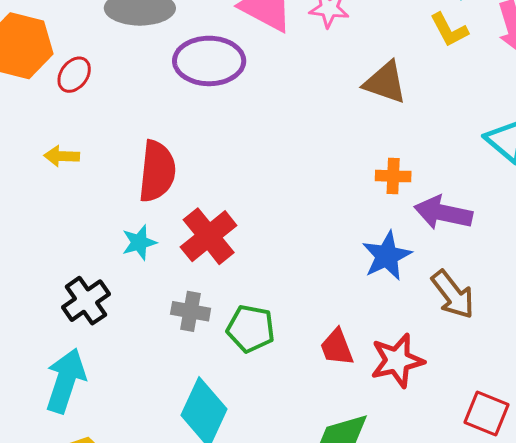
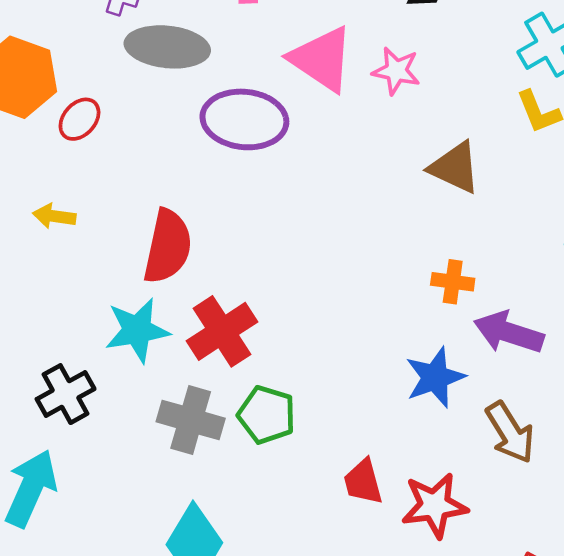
cyan star: (139, 242) -> (137, 330), size x1.5
gray cross: (191, 311) -> (191, 420), size x1.4
green pentagon: (251, 329) -> (267, 415), moved

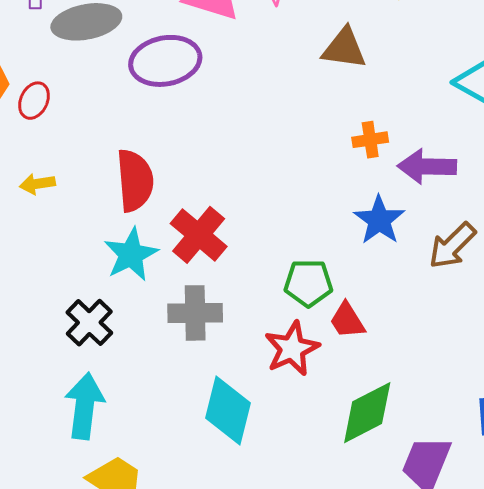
green pentagon: (267, 415) -> (308, 283), moved
brown arrow: (510, 432) -> (452, 246), turned 94
red star: (434, 505) -> (292, 349), moved

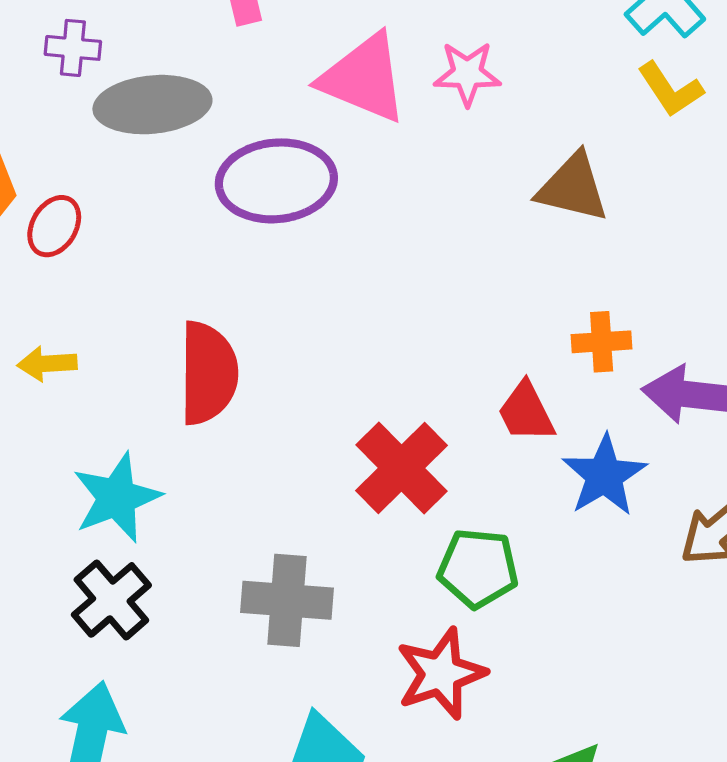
red cross: (199, 235) -> (401, 468), moved
cyan star: (131, 255) -> (117, 498), moved
red trapezoid: (347, 320) -> (526, 412), moved

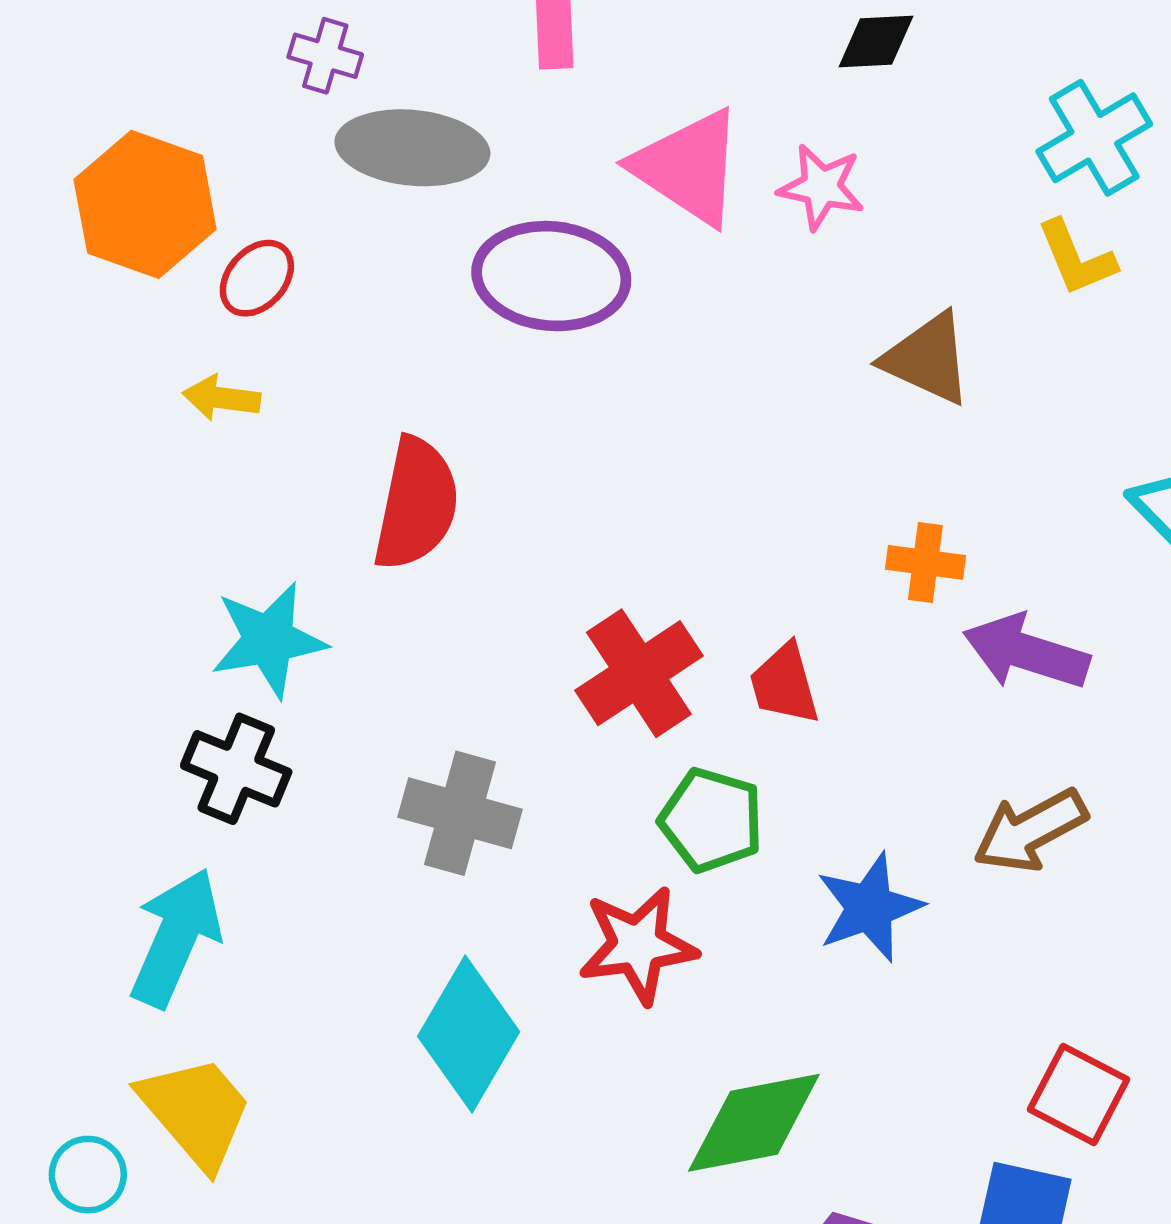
yellow arrow: (47, 364) -> (221, 398), moved
red trapezoid: (526, 412) -> (784, 684), moved
blue star: (604, 476) -> (869, 907), moved
black cross: (111, 600) -> (236, 769), turned -38

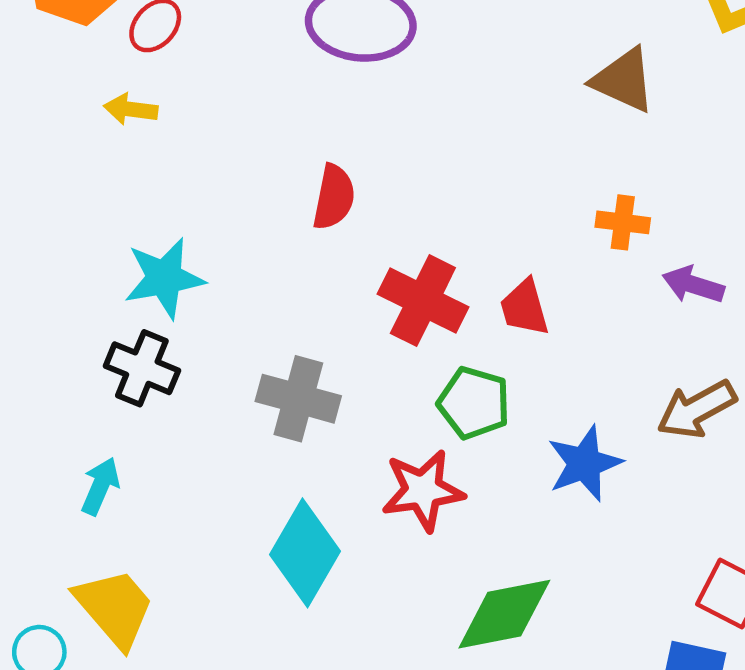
red semicircle: (416, 504) -> (334, 197), moved, size x0.7
purple arrow: (1026, 652) -> (693, 285), size x0.7
red cross: (639, 673) -> (423, 300), turned -30
cyan arrow: (176, 938) -> (100, 486), size x0.6

